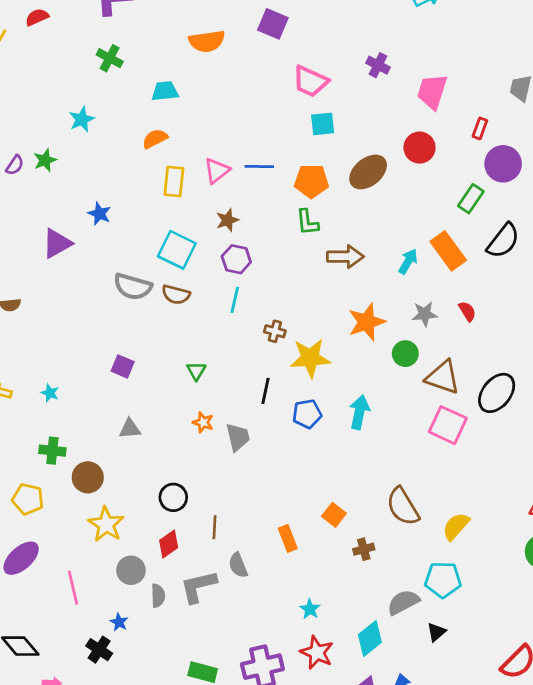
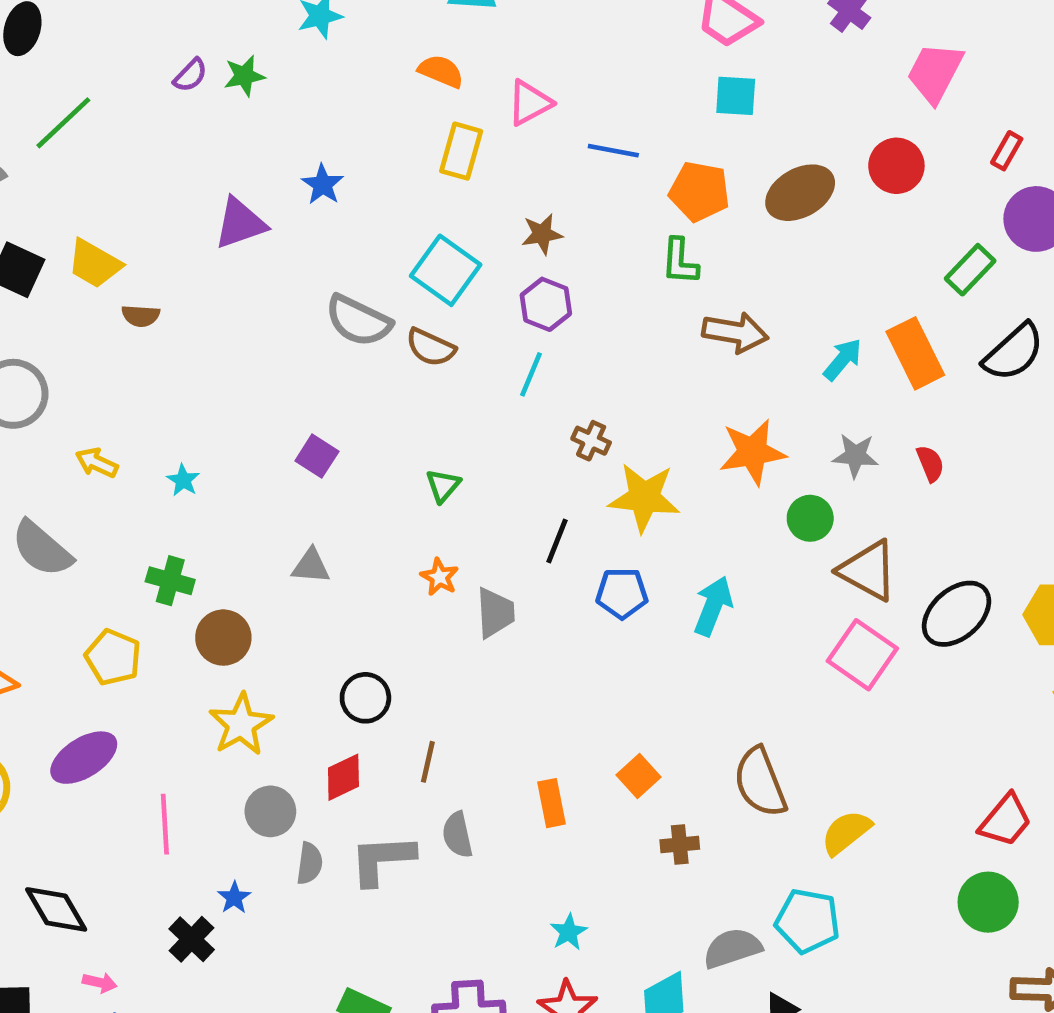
orange semicircle: (155, 139) -> (441, 71), turned 40
pink triangle: (217, 171) -> (530, 103), moved

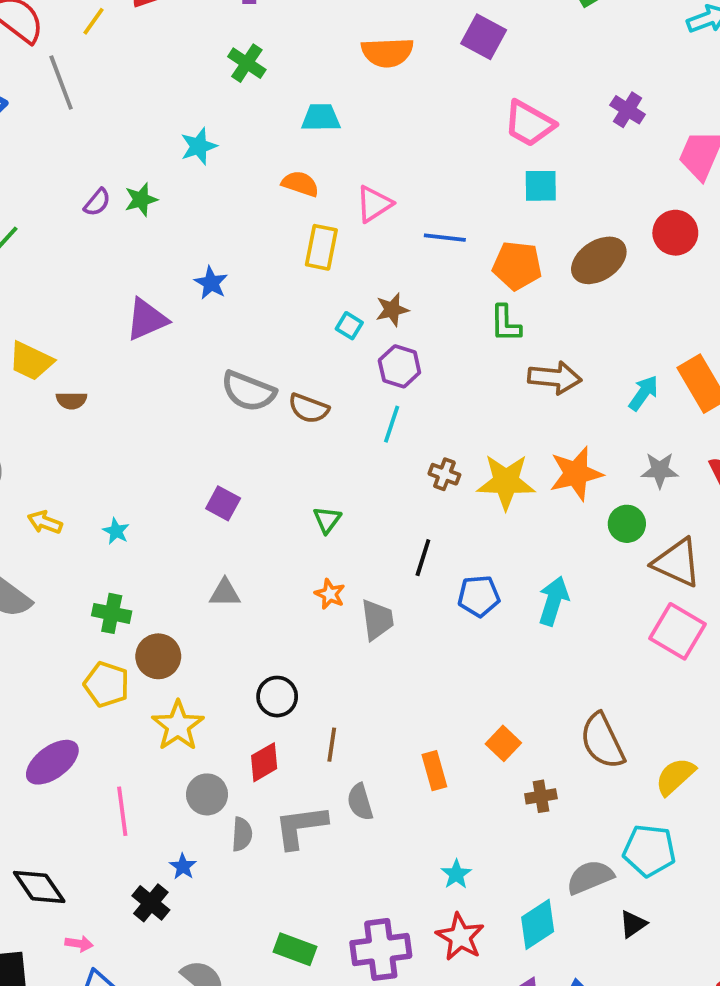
cyan square: (446, 270) -> (349, 326), moved, size x0.5
yellow star: (644, 498) -> (506, 482), moved
yellow pentagon: (113, 657) -> (107, 684), moved

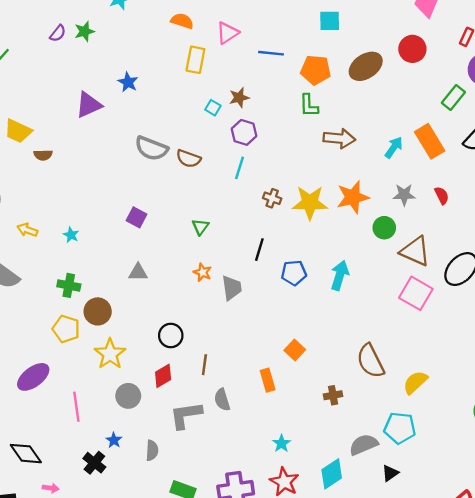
orange square: (503, 743) -> (295, 350), moved
gray semicircle: (242, 834) -> (152, 450), moved

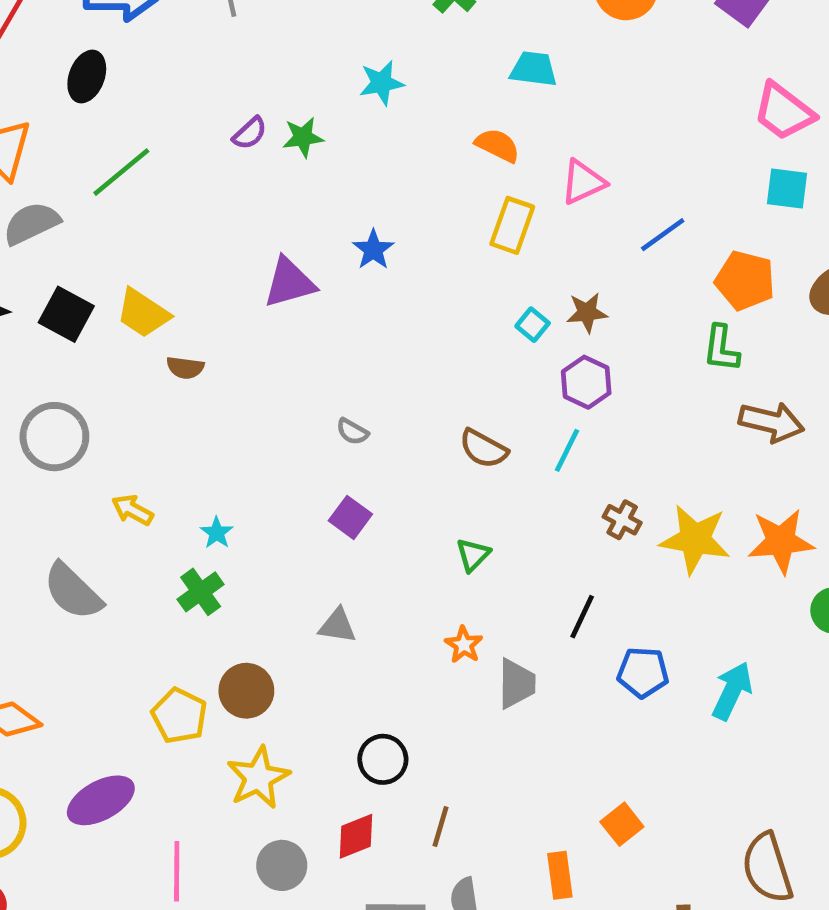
blue line: (271, 53) -> (663, 235), turned -50
gray semicircle: (151, 148) -> (352, 432), moved, size x0.5
brown semicircle: (188, 159) -> (483, 449), moved
green cross: (69, 285) -> (201, 592), moved, turned 35

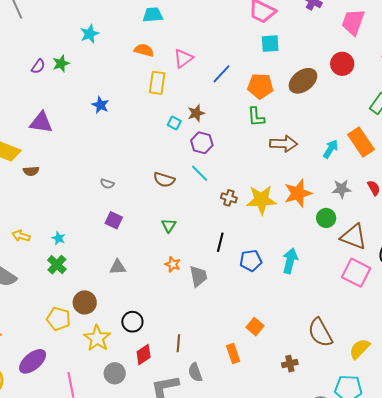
purple triangle: (289, 283) -> (41, 122), moved, turned 35
cyan line: (567, 450) -> (200, 173), turned -60
black circle: (383, 759) -> (132, 322), moved

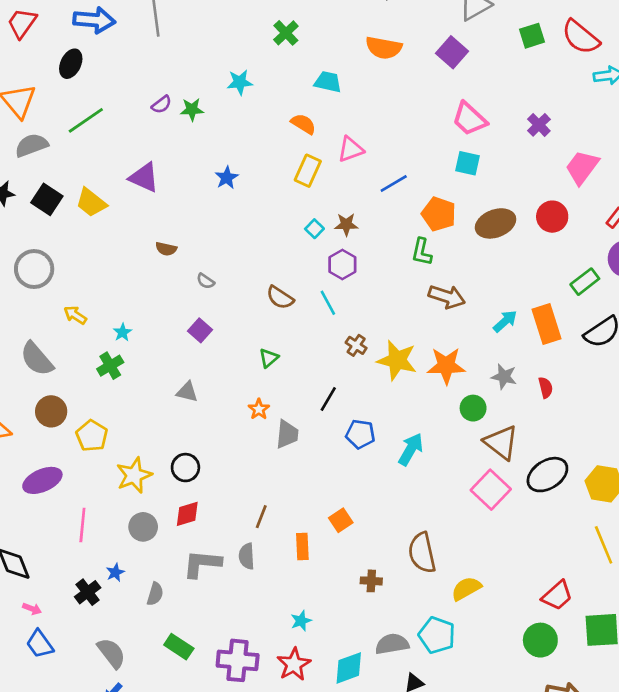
brown semicircle: (31, 171) -> (166, 249), moved
brown circle: (85, 302) -> (51, 411), moved
brown line: (178, 343) -> (261, 517), moved

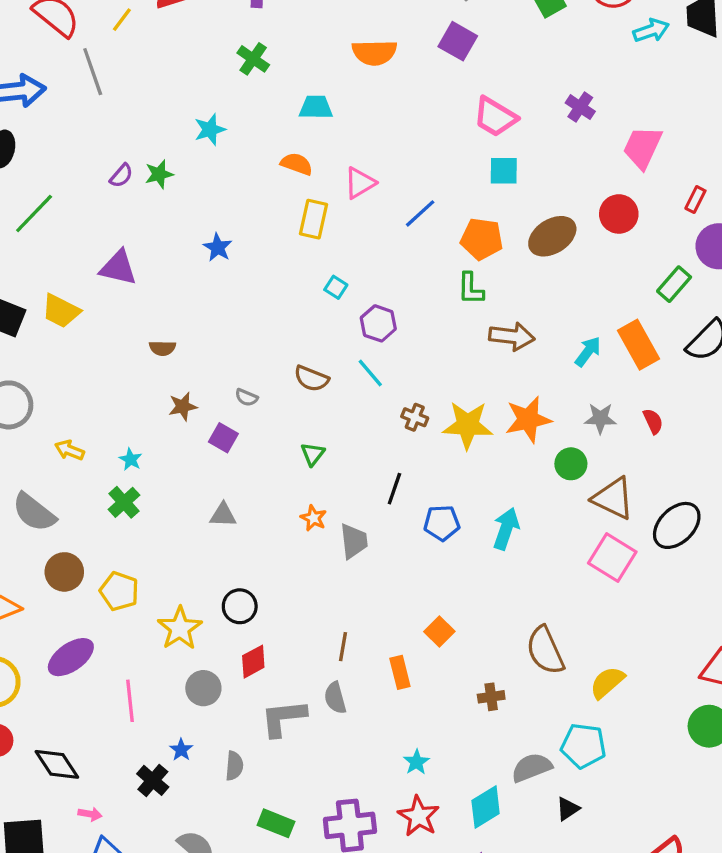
brown star: (346, 224) -> (183, 406), moved
gray semicircle: (205, 281) -> (246, 397), moved

